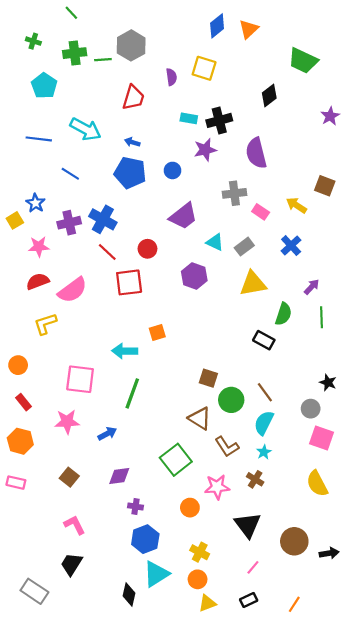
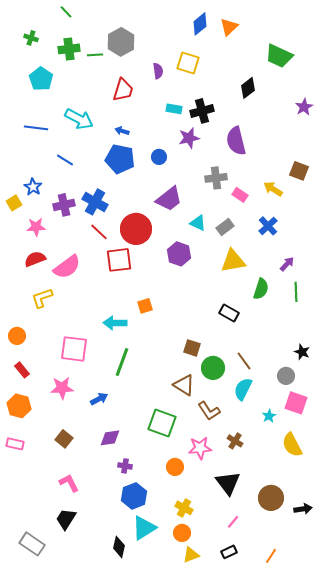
red circle: (147, 249) -> (136, 229), size x1.8
black rectangle: (264, 340) -> (229, 313), moved
cyan star: (264, 452) -> (269, 416), moved
green square: (176, 460) -> (162, 423), turned -32

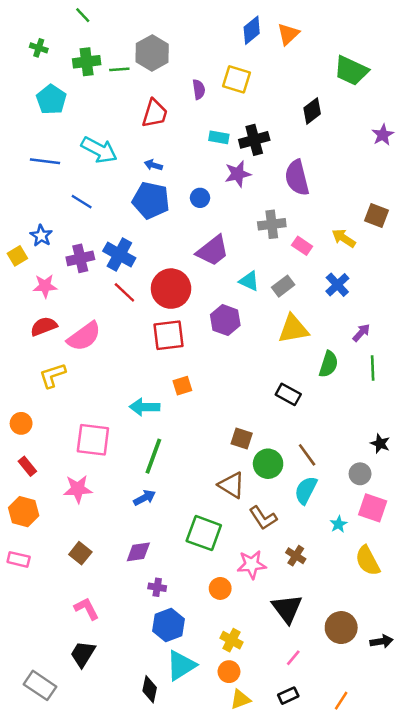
red square: (119, 260) -> (168, 335), moved
blue arrow: (99, 399) -> (145, 498), moved

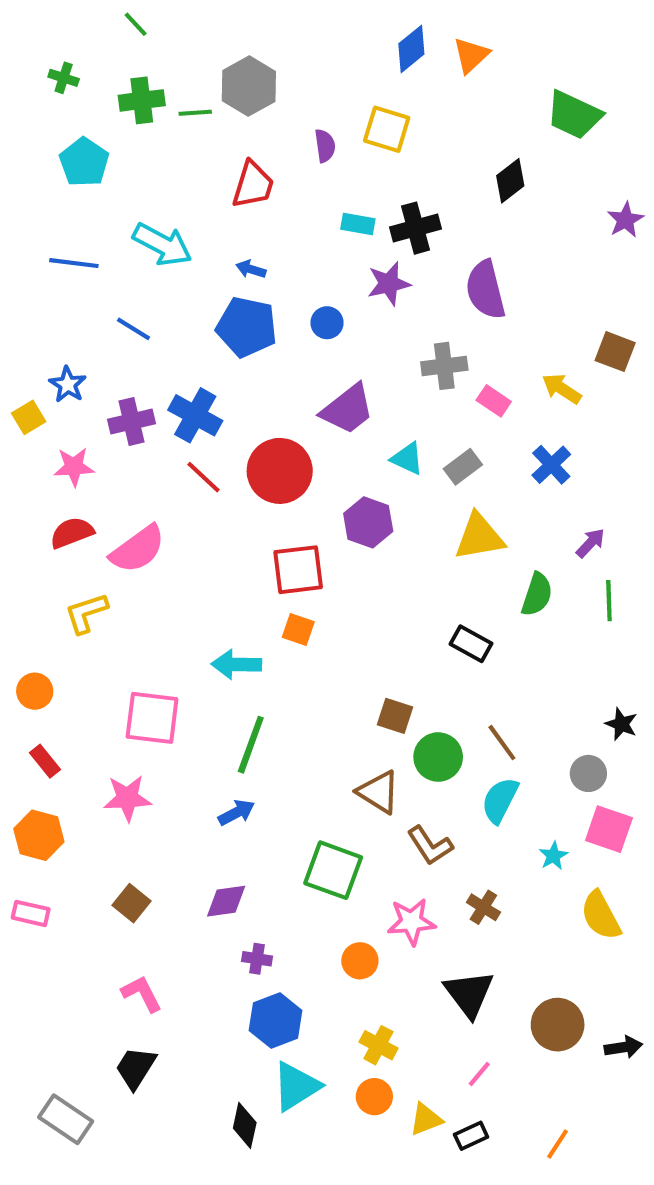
red square: (168, 335) -> (298, 570), moved
orange square: (182, 386) -> (298, 629), turned 36
yellow triangle: (240, 699) -> (426, 1119), moved

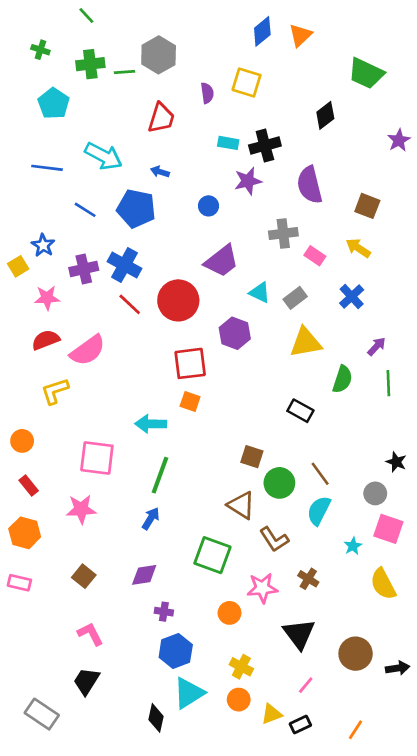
blue pentagon: (247, 327) -> (136, 209), moved
brown square: (615, 352) -> (367, 206), moved
blue arrow: (236, 813) -> (151, 518), turned -30

